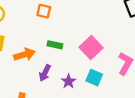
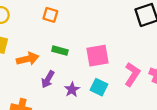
pink square: (91, 47) -> (97, 56), turned 30

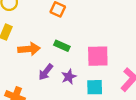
cyan square: (99, 87) -> (95, 87), turned -36
purple star: (72, 90) -> (69, 77), moved

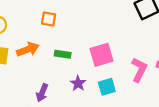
orange arrow: (29, 49) -> (28, 49), moved
purple arrow: (46, 72) -> (42, 93), moved

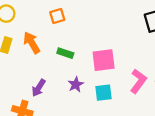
orange square: (49, 19) -> (57, 16), turned -35
orange arrow: (28, 49) -> (32, 43), turned -110

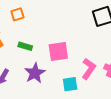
purple star: (76, 84) -> (35, 73), size x1.5
cyan square: (104, 93) -> (70, 84), moved

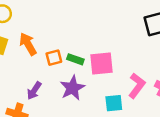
orange square: (17, 14) -> (54, 58), moved
green rectangle: (25, 46) -> (75, 59), moved

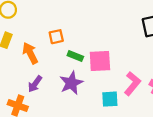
orange arrow: (28, 44) -> (30, 53), moved
orange square: (54, 58) -> (56, 37), moved

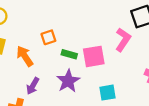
pink L-shape: (132, 83) -> (123, 40), moved

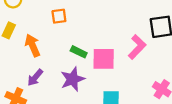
orange square: (48, 37) -> (59, 16), moved

